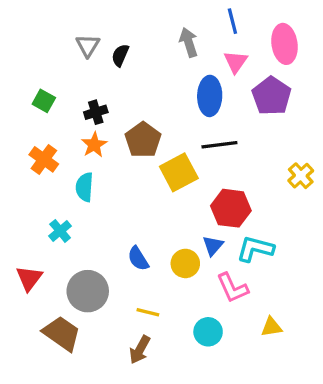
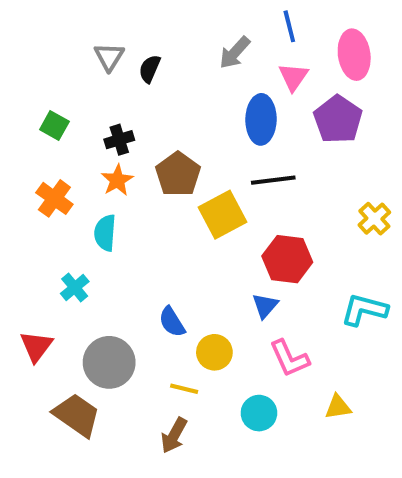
gray arrow: (189, 42) -> (235, 53), turned -120
cyan L-shape: (255, 249) -> (364, 310), moved
yellow circle: (185, 263) -> (214, 352), moved

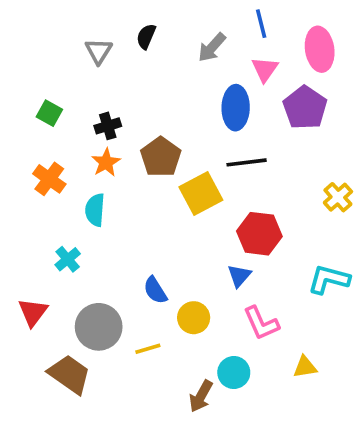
black semicircle: (150, 69) -> (146, 36), moved
yellow line: (184, 389) -> (148, 349), moved, turned -30
brown arrow: (174, 435) -> (201, 396), moved

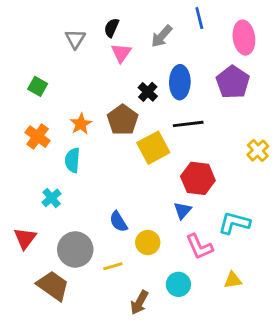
pink triangle: (265, 69) -> (121, 53), moved
black cross: (108, 126) -> (148, 92), moved, turned -30
cyan L-shape: (329, 279) -> (234, 223), moved
brown arrow: (201, 396) -> (139, 302), moved

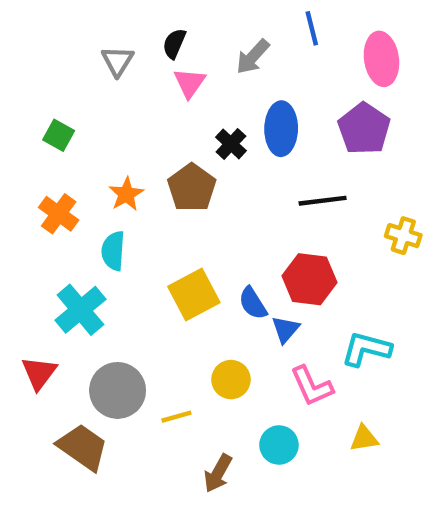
black line: (188, 124) -> (323, 201), moved
yellow square: (153, 148) -> (194, 294), moved
yellow cross: (258, 150) -> (403, 236), turned -30
cyan cross: (52, 198) -> (80, 310), size x1.6
blue semicircle: (118, 222) -> (253, 303), moved

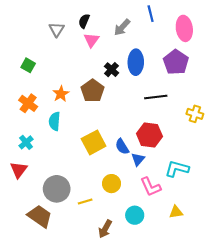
cyan cross: (80, 310) -> (26, 142), moved, size x0.6
red triangle: (39, 373) -> (19, 170), moved

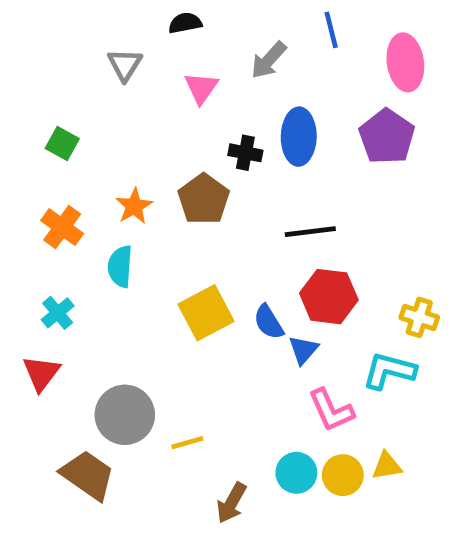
black semicircle: (84, 21) -> (185, 23), moved, turned 56
black cross: (111, 70) -> (245, 153), turned -32
black line: (156, 97) -> (310, 232), moved
yellow cross: (195, 114) -> (419, 317), moved
yellow circle: (111, 184) -> (343, 475), moved

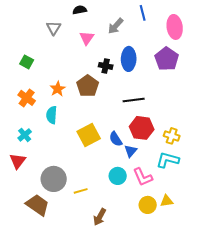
yellow cross: (419, 317) -> (172, 136), moved
cyan circle: (296, 473) -> (118, 176), moved

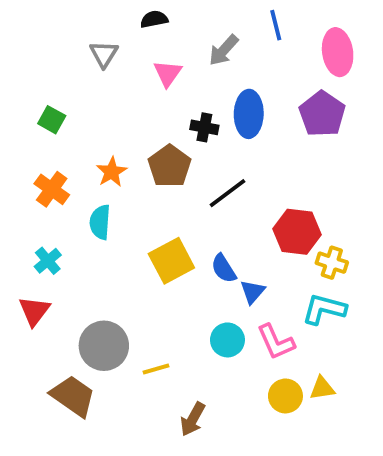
black line: (134, 100) -> (227, 193), moved, turned -30
red hexagon: (142, 128) -> (297, 232), moved

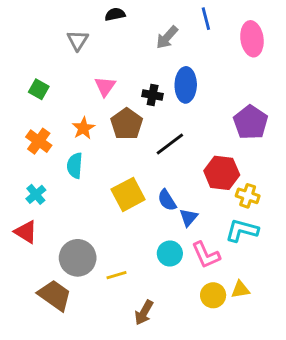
pink triangle: (168, 73) -> (105, 86), moved
purple pentagon: (322, 114) -> (251, 122), moved
red triangle: (34, 311) -> (26, 232), turned -35

